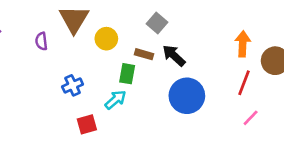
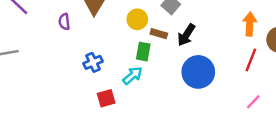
yellow circle: (106, 39) -> (137, 19), moved
black arrow: (174, 56) -> (186, 35), turned -100
pink line: (251, 118) -> (253, 102), moved

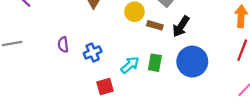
purple semicircle: (64, 22) -> (63, 45), moved
green rectangle: (143, 52) -> (155, 63), moved

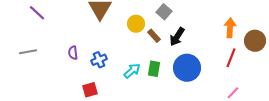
brown rectangle: (155, 25) -> (154, 36), turned 32
red square: (105, 86) -> (90, 90), moved

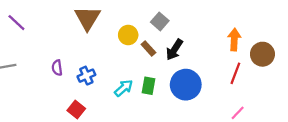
red square: (90, 90) -> (76, 109), turned -35

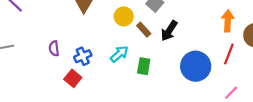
blue circle: (186, 85) -> (196, 66), moved
cyan arrow: (124, 88) -> (119, 54), moved
red square: (76, 109) -> (73, 78), moved

